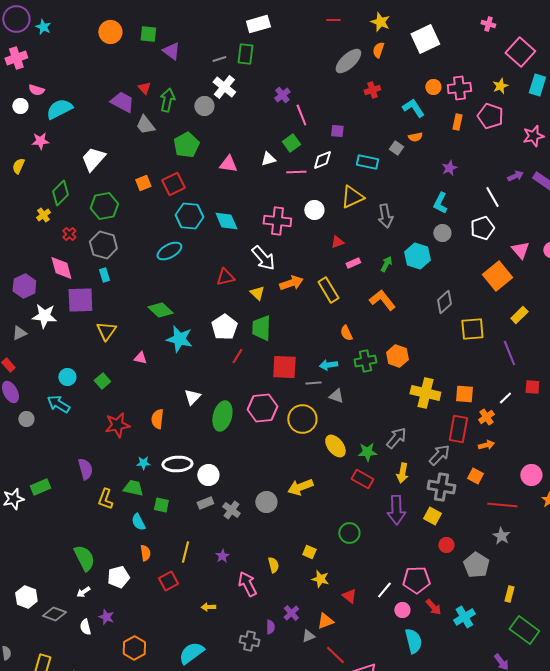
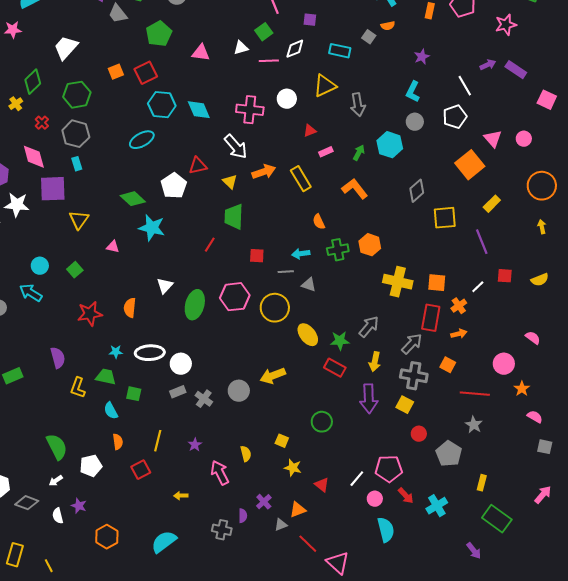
white pentagon: (224, 327) -> (174, 186), moved
red square: (284, 367) -> (257, 256), size x0.6

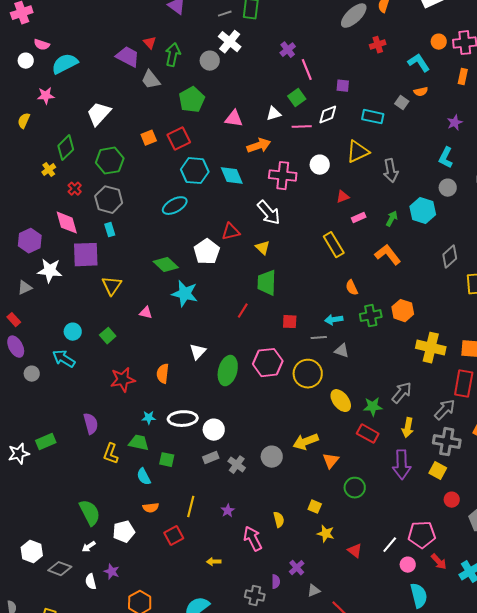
orange arrow: (264, 172) -> (259, 146), moved
orange semicircle: (118, 442) -> (151, 508), turned 91
orange triangle: (298, 510) -> (331, 461), moved, turned -30

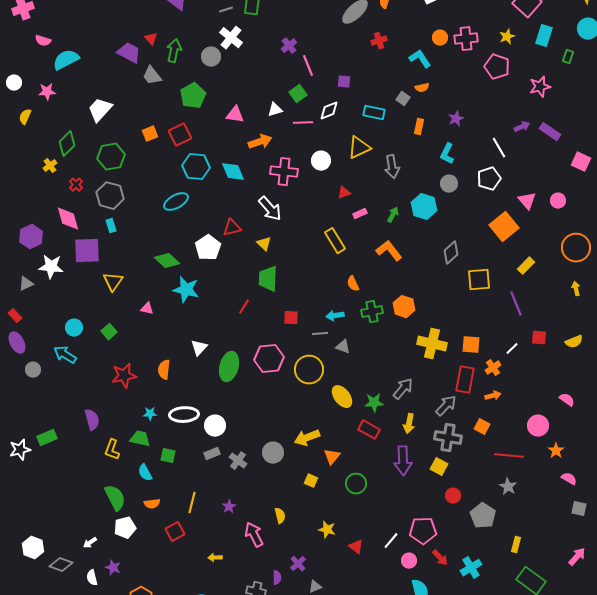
white circle: (26, 61) -> (14, 83), moved
orange rectangle: (463, 77) -> (419, 127), moved
yellow square: (315, 507) -> (311, 481), moved
green semicircle: (90, 513) -> (115, 498), moved

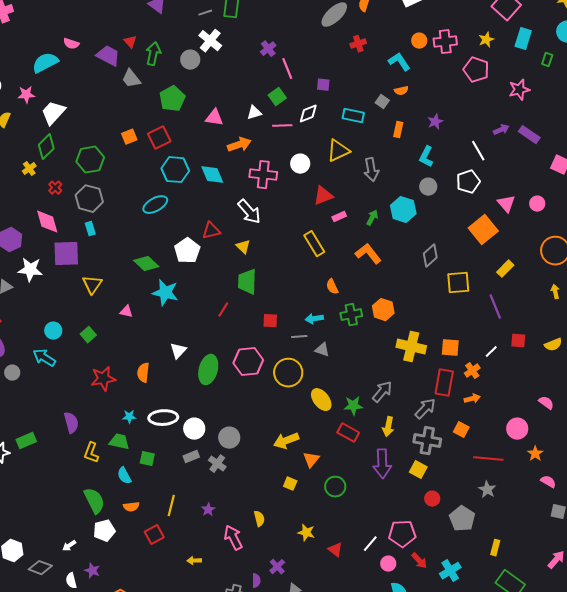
pink semicircle: (43, 41) -> (71, 44), moved
white trapezoid: (100, 110) -> (53, 113), moved
red triangle: (344, 193) -> (323, 196), size x1.5
gray circle: (273, 453) -> (229, 438), moved

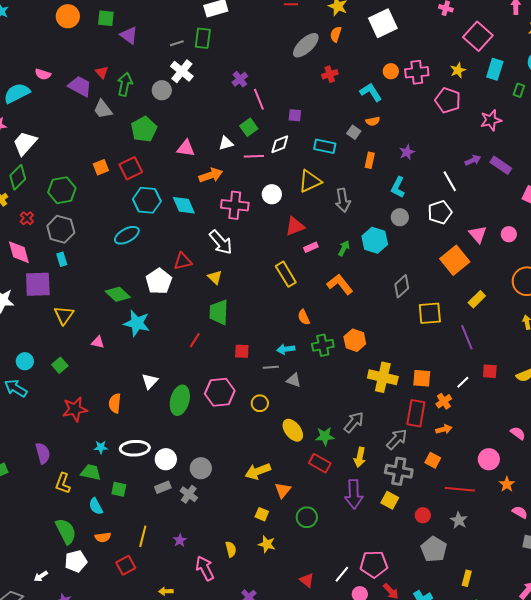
yellow circle: (288, 373) -> (260, 403), size x0.6
red circle: (432, 499) -> (423, 515), moved
yellow star: (306, 533) -> (267, 544), moved

